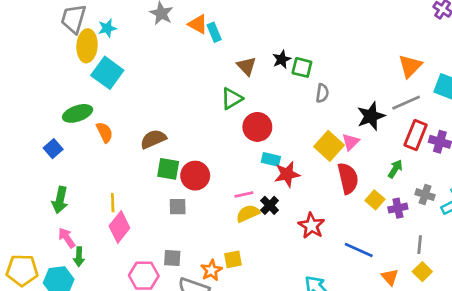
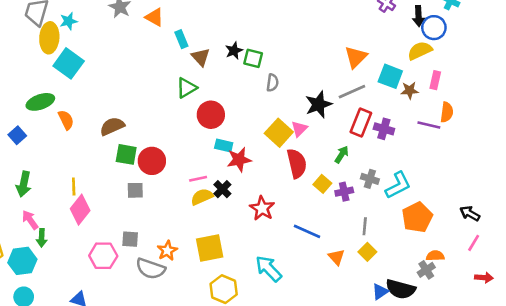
cyan rectangle: (214, 32) -> (181, 39), moved
yellow square: (233, 259) -> (210, 248), moved, size x1.6

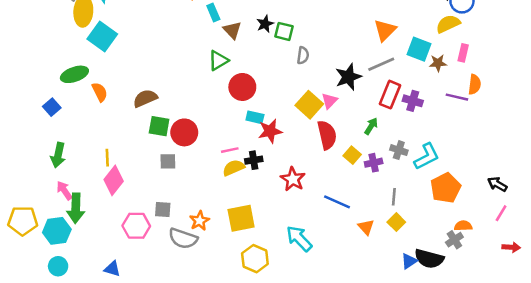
black cross: (222, 189) -> (254, 160), turned 36
green arrow: (42, 238) -> (76, 208), size x1.6

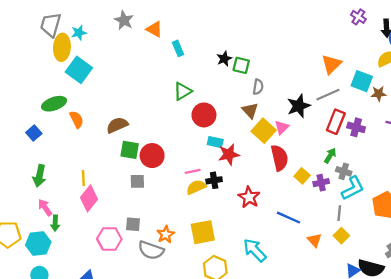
brown triangle: (232, 30) -> (250, 110), moved
green arrow: (371, 126) -> (330, 156), moved
cyan L-shape: (427, 156) -> (353, 188), moved
green arrow: (76, 208) -> (55, 223), size x0.6

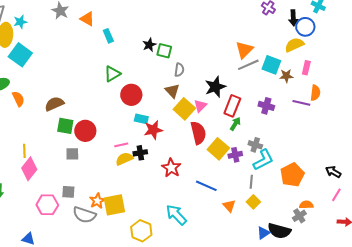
gray line: (328, 95) -> (248, 65), moved
red rectangle: (336, 122) -> (232, 106), moved
green arrow: (330, 156) -> (235, 124), moved
yellow square: (302, 176) -> (218, 149), size x1.5
yellow square: (203, 232) -> (114, 205), moved

